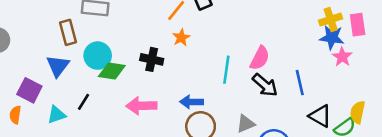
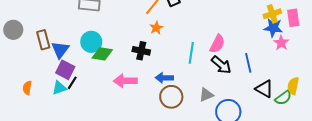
brown rectangle: (68, 32) -> (43, 40), moved
black cross: (152, 59) -> (141, 51), moved
purple square: (29, 90) -> (65, 70), moved
black line: (83, 102) -> (72, 83), moved

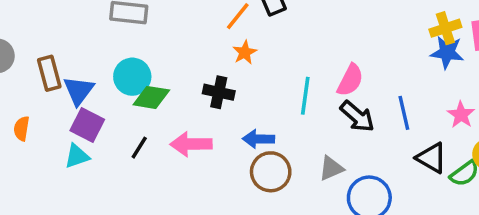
pink star: (281, 43) -> (461, 115), moved
black line: (72, 83) -> (139, 148), moved
orange semicircle: (27, 88) -> (22, 129), moved

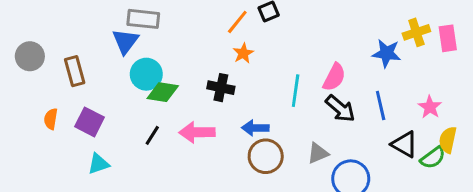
blue star: (447, 52) -> (387, 53), moved
blue triangle: (79, 90) -> (125, 41), moved
purple square: (87, 125) -> (90, 122), moved
cyan triangle: (77, 156) -> (99, 164), moved

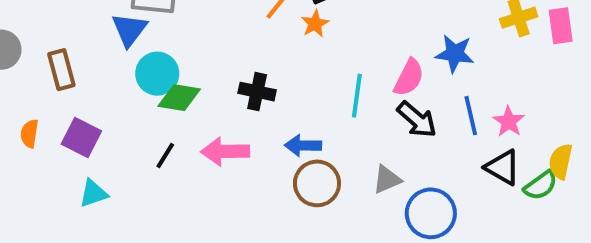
orange star: (243, 53) -> (315, 24), moved
blue star: (387, 53) -> (455, 54), moved
pink star: (430, 107) -> (509, 122), moved

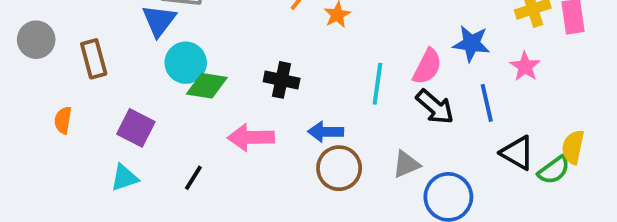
pink star: (509, 122) -> (525, 67), moved
purple square: (81, 137) -> (136, 128), moved
black line: (165, 155) -> (193, 178), moved

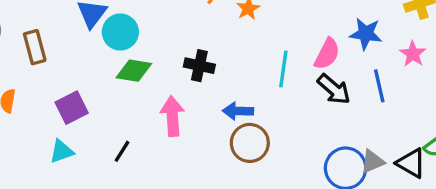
cyan circle: (186, 63) -> (120, 32), moved
purple square: (136, 128) -> (72, 108), turned 36
pink arrow: (251, 137) -> (172, 116), turned 87
black triangle: (517, 153) -> (411, 163), moved
gray triangle: (406, 164) -> (372, 161), moved

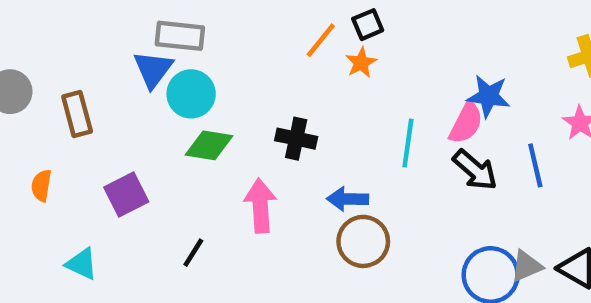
blue star: (366, 34) -> (488, 96), moved
cyan triangle: (62, 151) -> (82, 264), moved, turned 44

